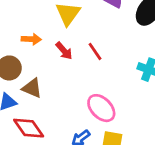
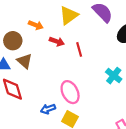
red arrow: (64, 51) -> (57, 41), turned -48

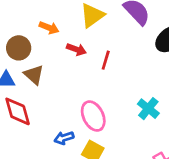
red line: (79, 49) -> (106, 60), turned 32
cyan cross: (114, 76) -> (148, 109), moved

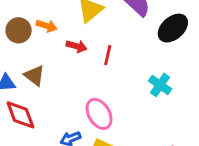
brown circle: (19, 48) -> (19, 30), moved
cyan cross: (148, 109) -> (160, 85), moved

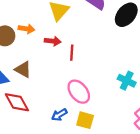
red line: (108, 55) -> (72, 53), moved
cyan cross: (160, 85) -> (127, 81), moved

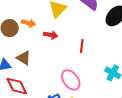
red line: (72, 53) -> (82, 46), moved

